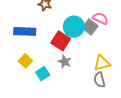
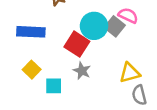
cyan square: (43, 74) -> (54, 86), turned 32
gray semicircle: (99, 80) -> (139, 95), moved

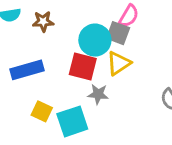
pink semicircle: (128, 15) -> (129, 16), turned 114
yellow triangle: (130, 73) -> (119, 63), moved
cyan square: (54, 86) -> (72, 121), size x1.5

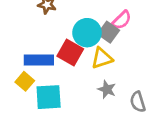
blue rectangle: (27, 70) -> (39, 60), moved
gray star: (98, 94) -> (107, 89), moved

